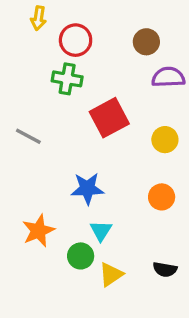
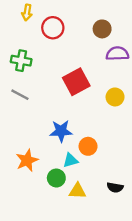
green cross: (67, 79) -> (21, 61), moved
orange circle: (162, 197) -> (88, 146), moved
cyan triangle: (101, 231) -> (70, 160), turned 42
yellow triangle: (111, 275) -> (77, 191), turned 36

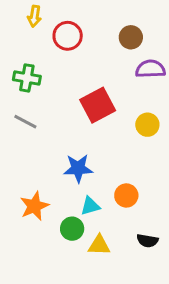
orange circle: (88, 146) -> (126, 195), moved

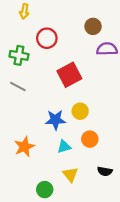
red circle: (68, 36) -> (47, 38), moved
yellow circle: (147, 125) -> (80, 111), moved
green circle: (72, 229) -> (45, 190), moved
yellow triangle: (99, 245) -> (70, 175), turned 49

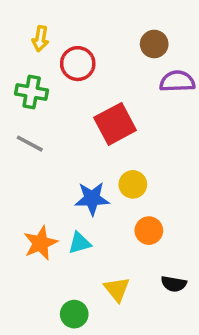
yellow arrow: (24, 11) -> (40, 39), moved
cyan triangle: (64, 147) -> (80, 243), moved

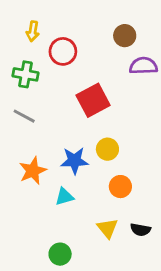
orange star: (40, 243) -> (33, 171), moved
yellow triangle: (117, 289) -> (107, 228), moved

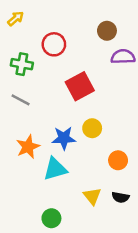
yellow arrow: (33, 31) -> (16, 18), moved, turned -140
orange circle: (120, 187) -> (118, 160), moved
cyan triangle: (64, 197) -> (55, 169), size x1.5

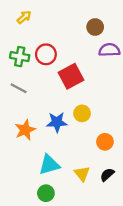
yellow arrow: (16, 18) -> (24, 17), moved
red circle: (54, 44) -> (46, 54), moved
cyan triangle: (55, 169) -> (49, 165), moved
black semicircle: (121, 197) -> (107, 175), turned 128

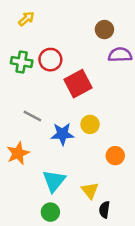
gray line: (19, 88) -> (32, 116), moved
orange star: (25, 130) -> (18, 153), moved
cyan triangle: (49, 165) -> (54, 181), turned -35
black semicircle: (107, 175) -> (104, 210), moved, turned -40

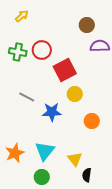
yellow circle: (90, 124) -> (75, 94), moved
orange star: (18, 153) -> (15, 153), moved
orange circle: (115, 156) -> (92, 121), moved

